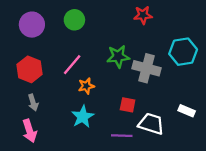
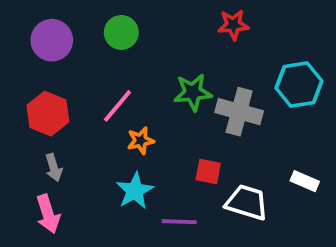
purple line: (122, 136) -> (179, 222), moved

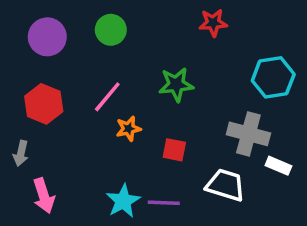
gray cross: (239, 112) -> (248, 134), moved
gray arrow: (54, 168) -> (21, 153), moved, turned 30
red square: (208, 171) -> (174, 150), moved
cyan star: (135, 191) -> (123, 201), moved

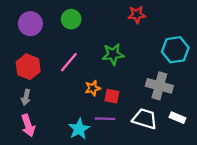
orange star: (128, 129) -> (93, 88), moved
gray arrow: (21, 153) -> (26, 97), moved
white rectangle: (278, 166) -> (177, 118), moved
purple line: (164, 203) -> (105, 119), moved

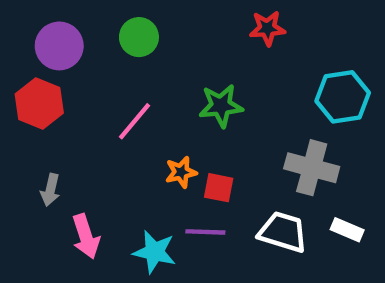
red hexagon: (28, 67) -> (39, 104), moved
pink arrow: (28, 126) -> (86, 236), moved
cyan star: (79, 129) -> (154, 252), turned -30

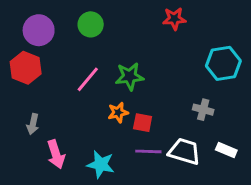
green star: (221, 106) -> (130, 76), moved
gray cross: (312, 168) -> (203, 110), size x0.6
purple line: (205, 232) -> (148, 151), moved

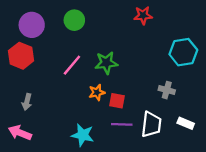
white trapezoid: (184, 151) -> (151, 124), turned 80
pink arrow: (56, 154) -> (20, 133), moved, turned 130

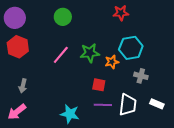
purple circle: (32, 25) -> (15, 18), moved
cyan hexagon: (183, 52) -> (131, 48), moved
orange star: (97, 92) -> (112, 62), moved
pink arrow: (20, 133) -> (17, 112), turned -60

